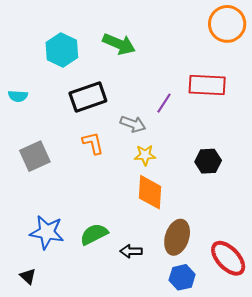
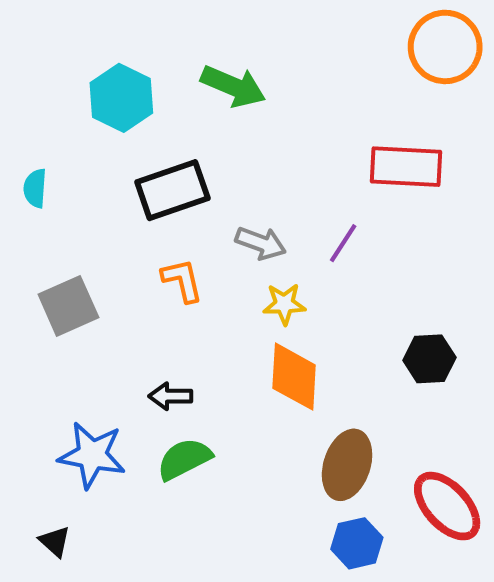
cyan semicircle: (18, 96) -> (35, 188), turned 90
purple line: (164, 103) -> (343, 243), moved
black hexagon: (208, 161) -> (429, 359), moved
black arrow: (131, 251) -> (170, 396), moved

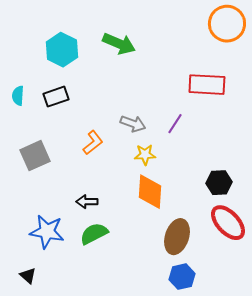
black rectangle: (172, 190) -> (56, 97), moved, size x0.7
orange L-shape: (182, 280) -> (93, 143), turned 65
red ellipse: (447, 506) -> (228, 223), moved

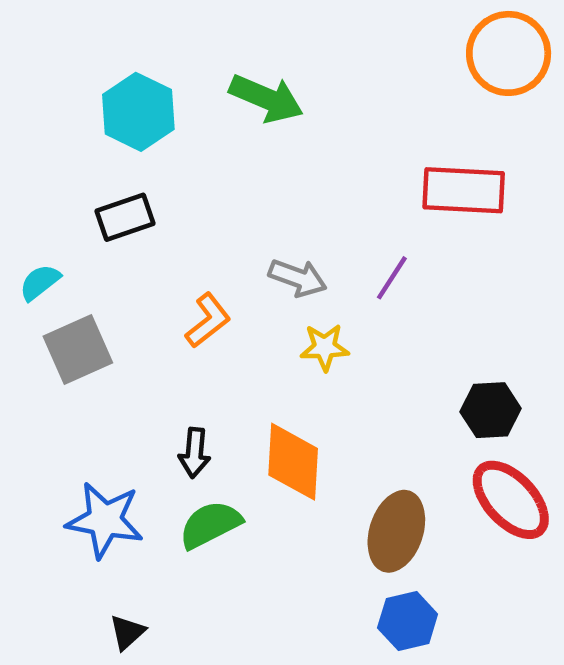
cyan semicircle: (18, 96) -> (40, 282), moved, turned 48
orange diamond: (150, 192) -> (293, 462), moved
black arrow: (87, 202) -> (195, 453), turned -85
black triangle: (28, 276) -> (127, 632), moved, turned 36

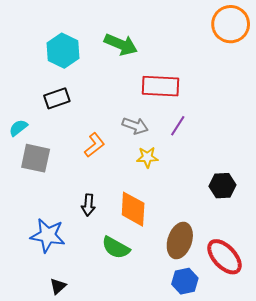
red rectangle: (464, 190) -> (160, 86), moved
gray square: (78, 350) -> (36, 158), turned 36
red ellipse: (511, 500) -> (224, 257), moved
green semicircle: (210, 525) -> (116, 248), moved, turned -124

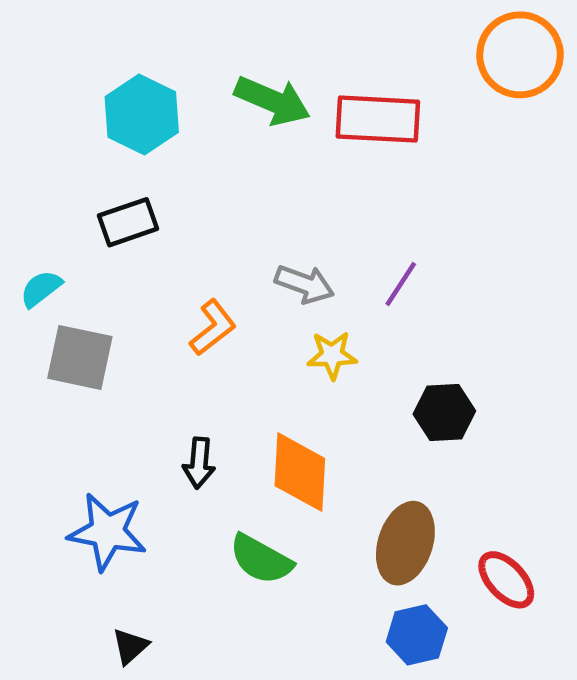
red rectangle: (160, 86) -> (378, 119), moved
black hexagon: (222, 186) -> (444, 412), moved
red ellipse: (224, 257) -> (506, 580), size x0.7

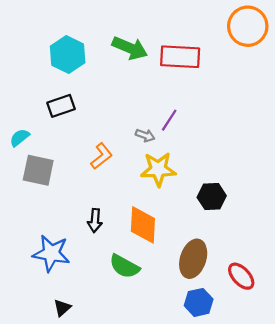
gray arrow: (305, 284) -> (145, 135), size x0.7
purple line: (401, 284) -> (169, 120), moved
yellow star: (332, 355) -> (158, 169), size x1.5

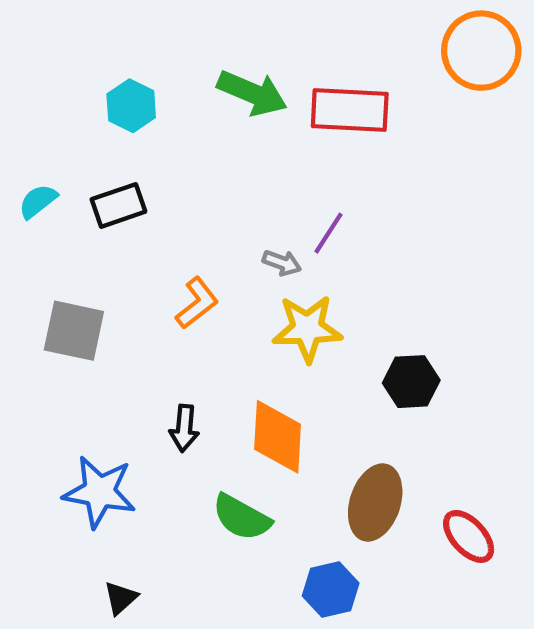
cyan hexagon: (68, 55) -> (131, 106), size x0.7
cyan semicircle: (20, 138) -> (38, 201), moved
blue hexagon: (199, 302) -> (331, 589), moved

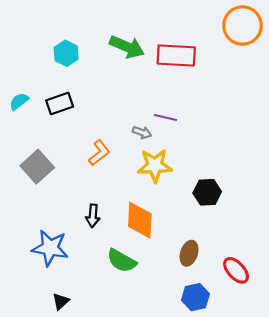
purple line: (329, 233) -> (165, 117), turned 70
gray square: (74, 331) -> (37, 167), turned 36
brown ellipse: (375, 502) -> (189, 253), size x0.7
blue hexagon: (331, 589) -> (195, 297), moved

